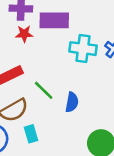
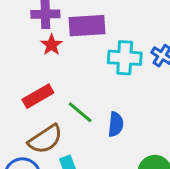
red star: (24, 34) -> (52, 45), turned -30

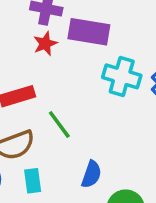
blue semicircle: (116, 124) -> (91, 174), moved

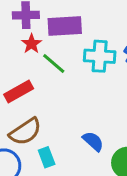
green line: (59, 125) -> (54, 63), moved
blue semicircle: (91, 174) -> (93, 141), turned -55

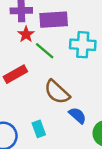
brown semicircle: (25, 132) -> (57, 92), moved, turned 76

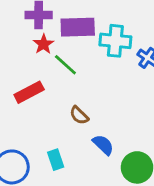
cyan cross: (83, 45) -> (115, 41), moved
brown semicircle: (57, 92) -> (79, 115), size x0.6

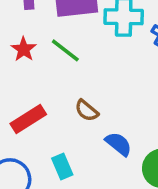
red star: (43, 44) -> (24, 49), moved
red rectangle: (29, 92) -> (28, 119), moved

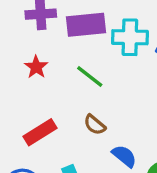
green line: (65, 50) -> (90, 76), moved

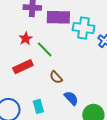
green line: (90, 76) -> (45, 49), moved
red rectangle: (40, 132) -> (23, 67), moved

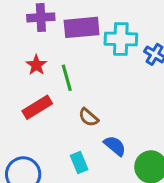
green line: (45, 49) -> (67, 78), turned 36
cyan rectangle: (38, 106) -> (79, 162), moved

